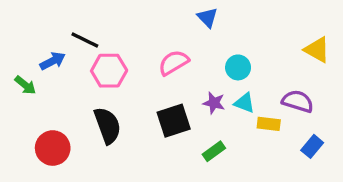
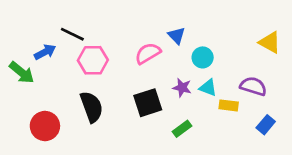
blue triangle: (207, 17) -> (177, 36), moved
green arrow: (25, 85) -> (22, 73), size x1.4

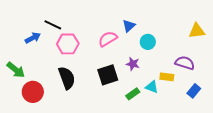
blue triangle: (177, 36) -> (129, 26), turned 32
yellow triangle: (270, 42) -> (197, 31), turned -36
green arrow: (22, 73) -> (16, 70), moved
cyan triangle: (208, 88) -> (152, 87), moved

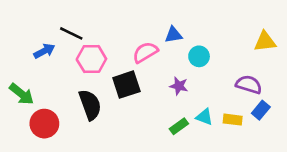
blue triangle: (129, 26) -> (173, 35), turned 32
black square: (108, 75) -> (126, 85), moved
yellow rectangle: (167, 77) -> (233, 120), moved
blue rectangle: (194, 91) -> (261, 110), moved

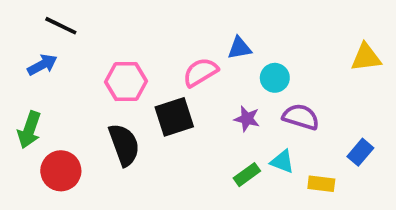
black line: (71, 33) -> (61, 26), moved
blue arrow: (44, 51) -> (42, 65), moved
purple semicircle: (249, 85) -> (301, 117), moved
green arrow: (22, 94) -> (29, 130), turned 70
yellow rectangle: (233, 120) -> (321, 184), moved

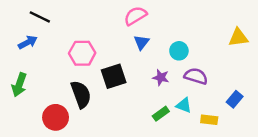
blue triangle: (239, 48) -> (141, 42), moved, turned -42
pink semicircle: (200, 72) -> (135, 16), moved
red circle: (61, 171) -> (56, 117), moved

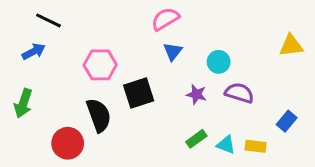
cyan triangle: (184, 105) -> (226, 145), moved

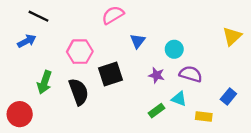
pink semicircle: (165, 19) -> (113, 15), moved
yellow triangle: (291, 46) -> (232, 36), turned -36
green arrow: (23, 103) -> (44, 82), moved
red circle: (68, 143) -> (20, 114), moved
cyan triangle: (226, 145) -> (179, 99), moved

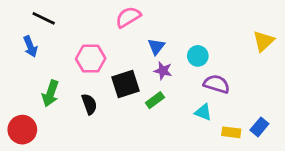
blue arrow: (27, 41) -> (30, 47), turned 96
purple star: (157, 75) -> (163, 71), moved
black semicircle: (79, 92) -> (89, 104), size x0.7
blue rectangle: (228, 96) -> (259, 127), moved
green rectangle: (157, 111) -> (155, 100), moved

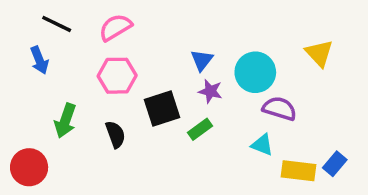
pink semicircle: (128, 17) -> (115, 27), moved
yellow triangle: (263, 41) -> (319, 53), moved, turned -30
cyan circle: (198, 56) -> (255, 72), size x1.5
yellow rectangle: (231, 132) -> (298, 171), size x1.4

